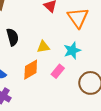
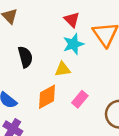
cyan star: (72, 51) -> (73, 44), moved

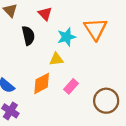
red triangle: (72, 20) -> (45, 14), moved
black semicircle: (25, 57) -> (28, 36), moved

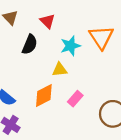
black semicircle: (28, 36) -> (30, 44), turned 36

